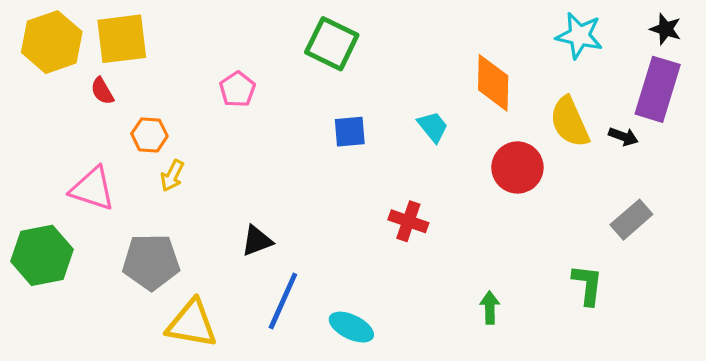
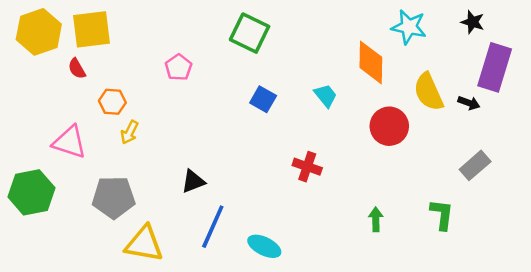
black star: (666, 29) -> (473, 22), moved
cyan star: (579, 36) -> (409, 27), moved
blue square: (350, 132) -> (263, 99), turned 35
green arrow: (490, 308) -> (376, 219), moved

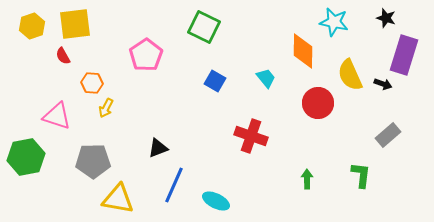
yellow hexagon: (39, 32) -> (32, 26), size x0.7
pink pentagon: (178, 67) -> (146, 55), size x1.5
red cross: (307, 167) -> (251, 136), size x1.4

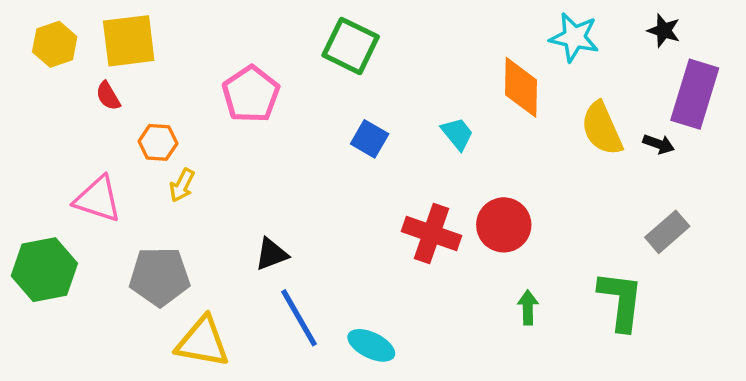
red circle: (318, 103) -> (504, 225), moved
green L-shape: (361, 175) -> (621, 301), size x1.4
blue line: (174, 185) -> (299, 318), turned -54

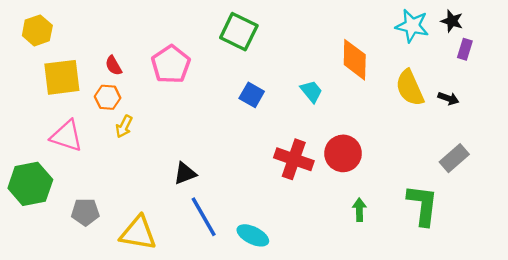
cyan star: (574, 37) -> (412, 26), moved
yellow square: (129, 41) -> (62, 77), moved
purple rectangle: (695, 94) -> (465, 49), moved, size x0.5
red semicircle: (108, 96) -> (113, 66), moved
gray pentagon: (160, 277) -> (85, 212), moved, size x0.7

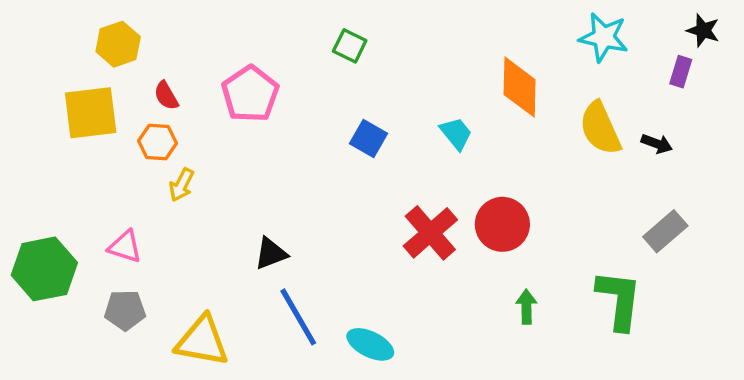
black star: (452, 21) -> (703, 30), moved
yellow hexagon: (37, 30) -> (118, 44), moved
green square: (239, 32) -> (350, 46), size x0.6
pink triangle: (67, 136) -> (125, 247), moved, size x0.7
red cross: (294, 159) -> (430, 233), turned 30

